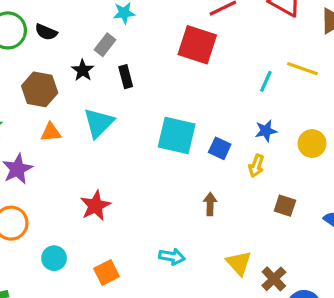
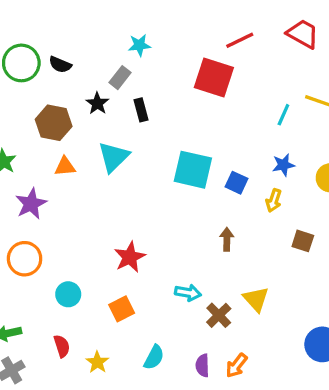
red star: (95, 206) -> (130, 257), moved
brown cross: (274, 279) -> (219, 315), moved

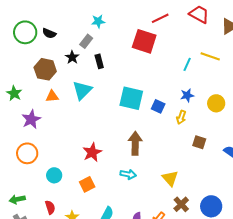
brown arrow: (227, 239) -> (135, 143), moved, size x1.6
brown cross: (219, 315) -> (181, 204), moved

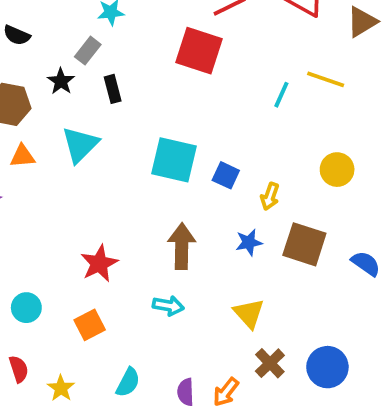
blue star: (187, 95) -> (249, 242), moved
brown square: (199, 142) -> (304, 244), size x1.6

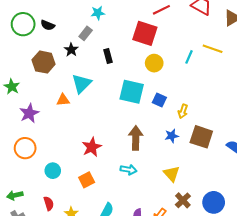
black rectangle: (113, 89) -> (108, 56), moved
orange triangle: (22, 156) -> (63, 100), moved
yellow circle: (337, 170) -> (154, 63), moved

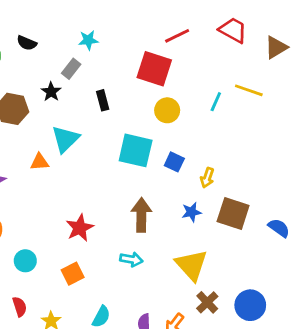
black semicircle: (48, 25) -> (27, 43), moved
yellow triangle: (172, 174) -> (191, 265), size x1.4

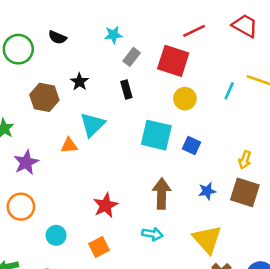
gray rectangle: (71, 69) -> (132, 57), moved
yellow arrow: (207, 178) -> (245, 160), moved

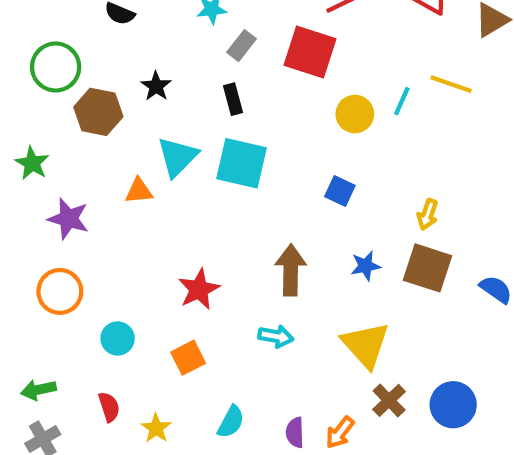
green circle: (18, 49) -> (56, 67), moved
yellow circle: (185, 99) -> (355, 114), moved
cyan square: (156, 135) -> (242, 163), moved
purple star: (26, 162) -> (68, 219), turned -30

